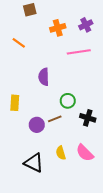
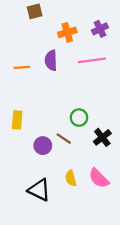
orange line: (19, 43) -> (22, 67), moved, turned -40
purple semicircle: (44, 77) -> (51, 60), moved
black cross: (88, 118) -> (102, 137), turned 35
brown line: (55, 119) -> (64, 139), turned 56

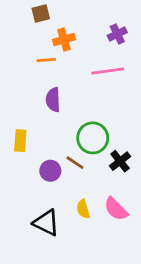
orange cross: (67, 32) -> (64, 40), moved
purple semicircle: (51, 60) -> (53, 100), moved
orange line: (22, 67) -> (46, 60), moved
green circle: (79, 118) -> (93, 138), size x1.5

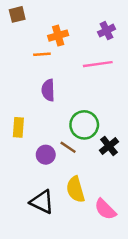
brown square: (41, 14) -> (17, 14), moved
yellow semicircle: (83, 209) -> (75, 189), size x1.5
pink semicircle: (116, 209) -> (105, 209), moved

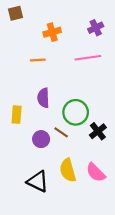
orange line: (42, 54) -> (38, 60), moved
purple semicircle: (48, 90) -> (43, 98), moved
pink semicircle: (105, 209) -> (96, 172), moved

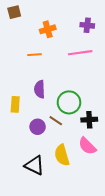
purple cross: (96, 28) -> (87, 25), turned 32
black cross: (98, 131) -> (89, 120), turned 35
pink semicircle: (96, 172) -> (87, 146), moved

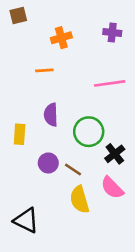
pink line: (80, 53) -> (110, 83), moved
black cross: (89, 120) -> (115, 154), turned -35
brown line: (56, 121) -> (73, 169), moved
black triangle: (34, 165) -> (26, 220), moved

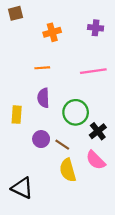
orange line: (44, 70) -> (42, 68), moved

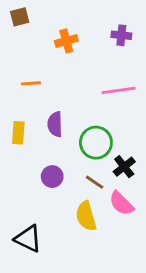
orange line: (42, 68) -> (31, 83), moved
yellow rectangle: (17, 115) -> (18, 133), moved
brown line: (62, 145) -> (95, 182), moved

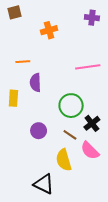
purple cross: (121, 35) -> (92, 18), moved
purple semicircle: (55, 124) -> (35, 83), moved
black triangle: (28, 239) -> (44, 184), moved

